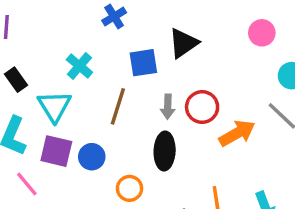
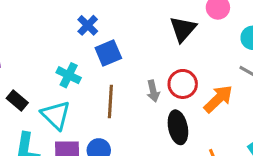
black triangle: (183, 43) -> (183, 29), moved
blue square: (143, 63) -> (108, 53), moved
black ellipse: (165, 151) -> (178, 127), moved

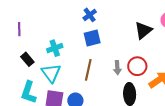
blue cross: (88, 25) -> (90, 15), moved
cyan cross: (69, 75) -> (55, 48), moved, turned 35

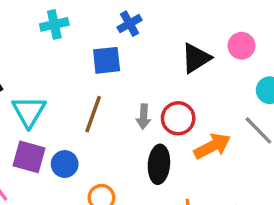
blue cross: (90, 15) -> (130, 24), moved
cyan cross: (55, 48) -> (54, 24), moved

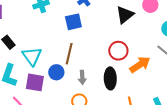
gray arrow: (143, 117) -> (82, 77), moved
blue circle: (65, 164) -> (56, 72), moved

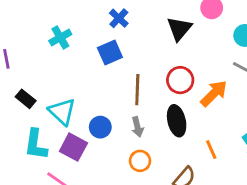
brown line: (69, 54) -> (137, 90), moved
purple square: (35, 82) -> (73, 147), turned 30

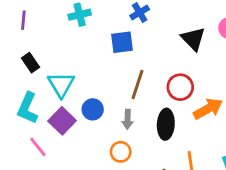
black triangle: (179, 29) -> (193, 39), turned -40

